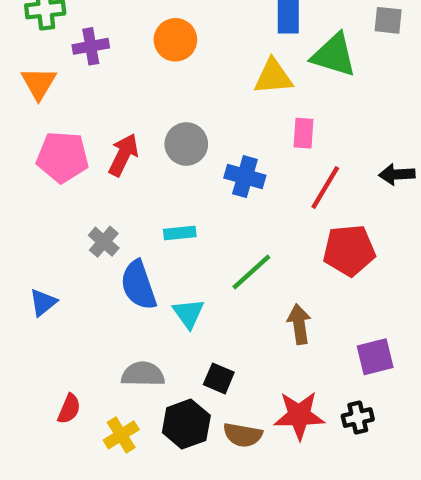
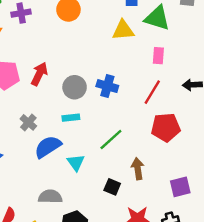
pink rectangle: (304, 133) -> (158, 56), moved
gray circle: (186, 144) -> (75, 87), moved
blue semicircle: (139, 285) -> (48, 147), turned 76
black square: (219, 378) -> (112, 187), moved

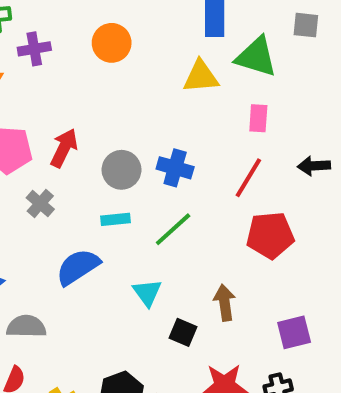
gray cross: (28, 122) -> (40, 203), moved
green line: (111, 139) -> (173, 229), moved
cyan triangle: (76, 163) -> (147, 293), moved
gray semicircle: (50, 197) -> (26, 326), moved

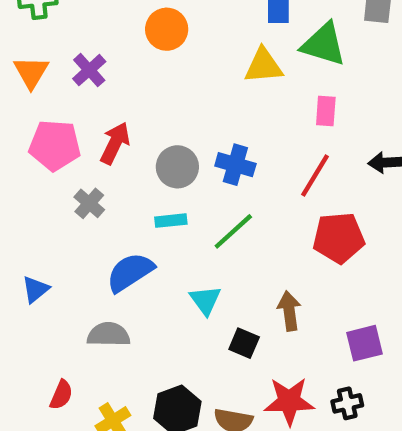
purple cross: (34, 49) -> (89, 70), moved, turned -32
gray semicircle: (26, 326) -> (109, 335), moved

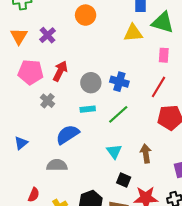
cyan triangle: (205, 300) -> (114, 151), moved
black square: (244, 343) -> (124, 180), moved

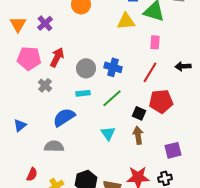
black square: (124, 180) -> (139, 113), moved

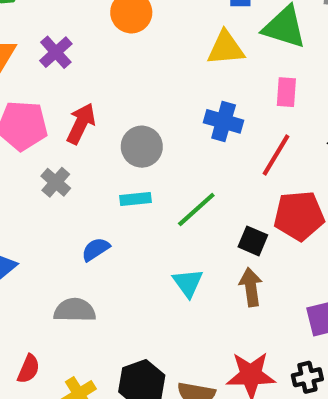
blue cross: (113, 67) -> (224, 121), moved
blue semicircle: (64, 117) -> (96, 249), size x0.6

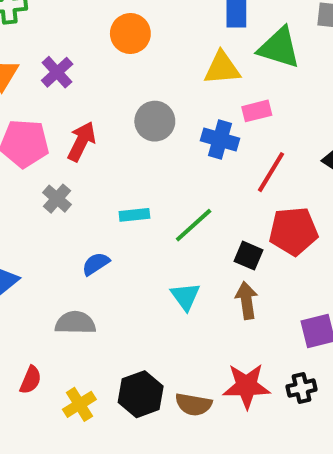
pink rectangle: (286, 92) -> (257, 111), moved, turned 72
gray circle: (142, 147) -> (155, 121), moved

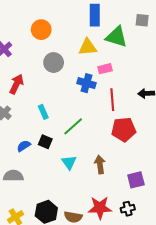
gray circle: (155, 121) -> (54, 63), moved
red line: (271, 172) -> (112, 100), turned -35
cyan rectangle: (134, 215) -> (43, 112), moved, turned 72
black square: (249, 256) -> (45, 142), moved

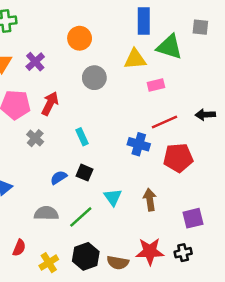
blue cross: (87, 83) -> (139, 144), moved
red line: (112, 100) -> (165, 122), turned 70
green line: (73, 126) -> (81, 217), moved

